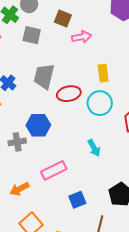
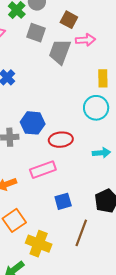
gray trapezoid: (44, 76) -> (60, 52), moved
red ellipse: (69, 94) -> (61, 140), moved
cyan arrow: (94, 148) -> (101, 153), moved, turned -72

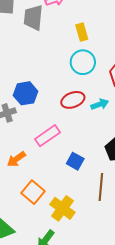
red ellipse: (61, 140) -> (73, 100), moved
blue square: (63, 201) -> (75, 161), turned -30
yellow cross: (39, 244) -> (62, 208), turned 30

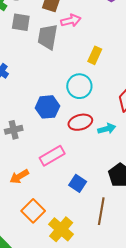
yellow rectangle: (82, 32) -> (95, 55), turned 36
cyan circle: (83, 62) -> (79, 86), moved
blue hexagon: (26, 93) -> (47, 107), moved

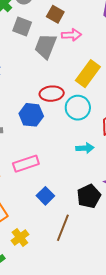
yellow rectangle: (95, 55) -> (88, 74), size x1.5
cyan circle: (79, 86) -> (78, 108), moved
red ellipse: (80, 122) -> (52, 94), moved
yellow cross: (61, 229) -> (20, 237), size x0.7

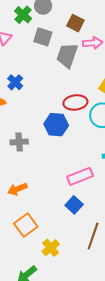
pink rectangle: (26, 164) -> (80, 176), moved

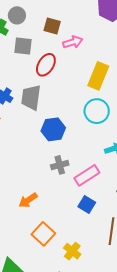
gray trapezoid: (67, 55) -> (31, 97), moved
red ellipse: (75, 102) -> (46, 65), moved, turned -40
gray cross: (19, 142) -> (60, 165), moved

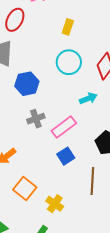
yellow rectangle: (98, 76) -> (68, 27), size x0.6
blue square: (87, 205) -> (66, 156), turned 30

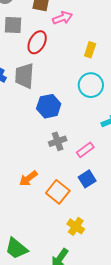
pink rectangle: (64, 127) -> (85, 150), size x0.7
orange square: (25, 189) -> (58, 192), moved

